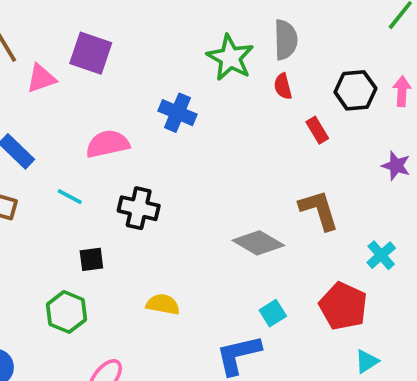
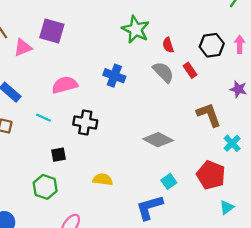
gray semicircle: (286, 40) -> (163, 72), moved, turned -40
blue cross: (178, 113) -> (114, 76), moved
brown L-shape: (319, 210) -> (209, 115), moved

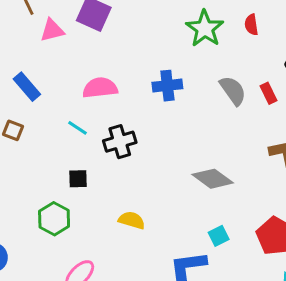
red semicircle: (168, 45) -> (251, 25), moved
blue cross: (114, 76) -> (167, 86), turned -35
cyan line: (44, 118) -> (77, 128), moved
black cross: (85, 123) -> (120, 142), turned -35

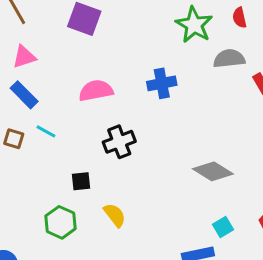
pink triangle: (52, 30) -> (24, 57), moved
gray semicircle: (233, 91) -> (229, 59), moved, turned -56
cyan line: (77, 128) -> (46, 131), moved
yellow semicircle: (132, 220) -> (115, 215), moved, turned 40

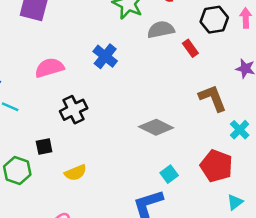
blue cross: (162, 83) -> (105, 56), turned -35
yellow semicircle: (115, 215) -> (76, 173), turned 110
green hexagon: (60, 222) -> (17, 170), moved

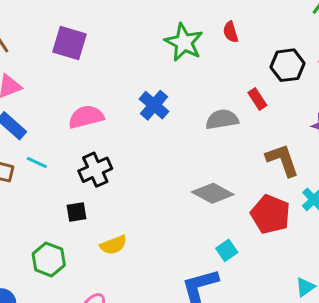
gray semicircle: (161, 30) -> (222, 119), moved
black cross: (74, 110) -> (95, 170), moved
red pentagon: (216, 166) -> (270, 214), moved
green hexagon: (17, 170) -> (49, 259), moved

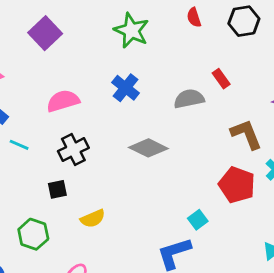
green star: (184, 42) -> (131, 31), moved
purple square: (69, 43) -> (45, 33), turned 32
black hexagon: (287, 65) -> (244, 21), moved
gray diamond: (213, 193) -> (148, 148), moved

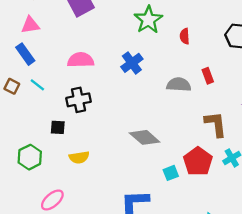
red semicircle: (194, 17) -> (185, 36), moved
gray diamond: (148, 148) -> (145, 137), moved
cyan square: (198, 220) -> (171, 173), moved

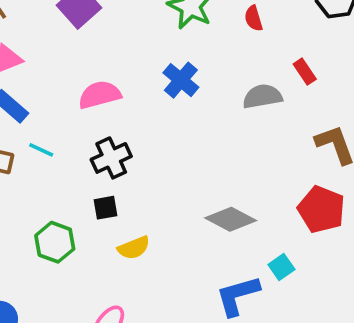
black square: (58, 127) -> (105, 208), moved
gray diamond: (145, 137) -> (231, 219), moved
green hexagon: (30, 157) -> (55, 242), moved
cyan square: (171, 173) -> (281, 267), moved

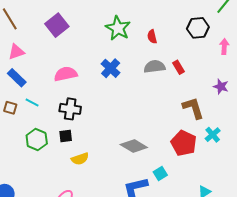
gray semicircle: (262, 96) -> (155, 67), moved
black cross: (111, 158) -> (70, 109), turned 30
green hexagon: (55, 242) -> (37, 139), moved

